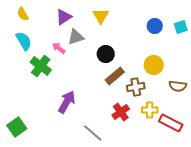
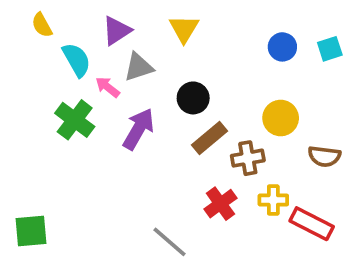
cyan semicircle: (24, 41) -> (77, 60), moved
purple arrow: (67, 102) -> (138, 129), moved
green square: (17, 127) -> (31, 231), turned 30

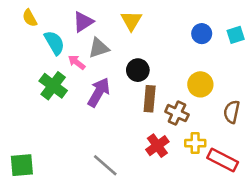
brown rectangle: (210, 138) -> (150, 99), turned -45
brown semicircle: (324, 156) -> (232, 112), turned 95
brown cross: (248, 158) -> (177, 113), turned 35
gray line: (169, 242) -> (105, 165), moved

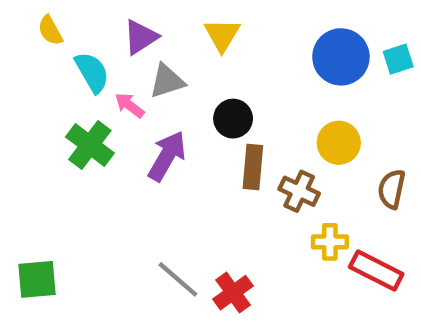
blue circle: (202, 34) -> (341, 57), size x1.6
red cross: (157, 146) -> (233, 293), moved

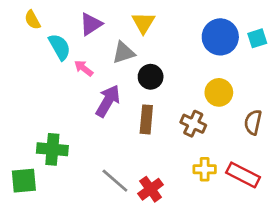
gray triangle: (167, 81) -> (124, 53), moved
green cross: (90, 145) -> (52, 149), moved, turned -32
brown rectangle: (253, 167) -> (146, 119), moved
yellow cross: (330, 242) -> (205, 169), moved

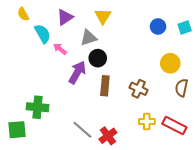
blue circle: (220, 37) -> (158, 26), size x0.6
black circle: (151, 77) -> (98, 58), moved
yellow circle: (219, 92) -> (170, 63), moved

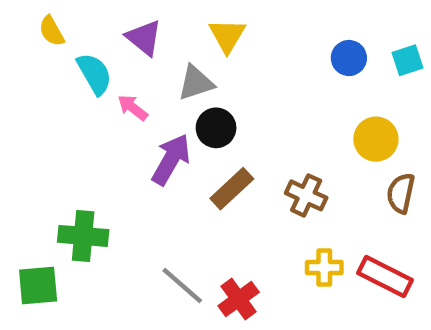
purple triangle: (65, 17) -> (144, 38), turned -48
brown rectangle: (105, 86) -> (232, 189), turned 42

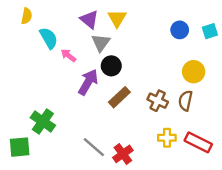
yellow semicircle: (52, 31) -> (27, 16), turned -140
purple triangle: (144, 38) -> (89, 19), moved
gray triangle: (196, 83) -> (101, 43), turned -36
brown semicircle: (401, 193) -> (185, 101), moved
green cross: (83, 236) -> (43, 122), turned 30

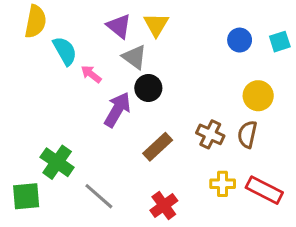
yellow semicircle: (27, 16) -> (35, 21), size x1.5
gray triangle: (101, 43) -> (134, 57), turned -30
brown rectangle: (119, 97) -> (158, 147), moved
gray line: (94, 147) -> (99, 196), moved

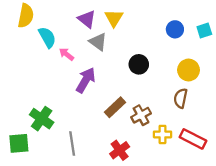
black circle: (148, 88) -> (139, 64), moved
brown cross: (210, 134) -> (141, 115), moved, turned 36
gray line: (99, 196) -> (72, 143), turned 40

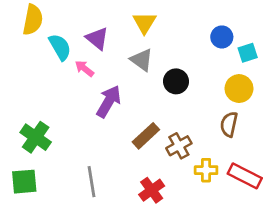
purple triangle: (87, 19) -> (97, 38), moved
cyan square: (204, 30) -> (248, 53), moved
gray triangle: (98, 42) -> (142, 60), moved
green cross: (42, 119) -> (36, 137), moved

